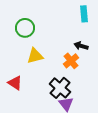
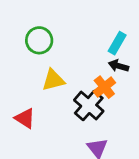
cyan rectangle: (84, 14) -> (117, 43), moved, turned 35
black cross: (60, 88) -> (89, 106), moved

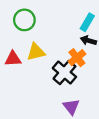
red triangle: (25, 118) -> (13, 59), moved, turned -36

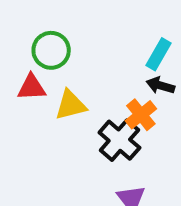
red triangle: (13, 59) -> (32, 87), moved

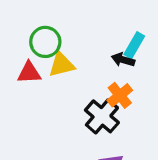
black arrow: (160, 85) -> (123, 60), moved
yellow triangle: (71, 105) -> (61, 65), moved

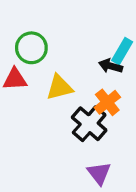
yellow triangle: (61, 65) -> (59, 87), moved

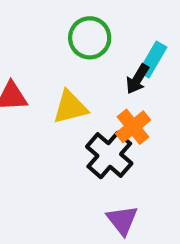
green circle: (31, 48) -> (90, 38), moved
black arrow: (111, 66) -> (137, 79), turned -75

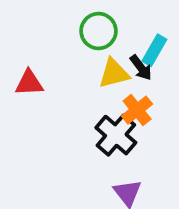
black arrow: (137, 79) -> (141, 68), turned -68
yellow triangle: (70, 107) -> (114, 73), moved

